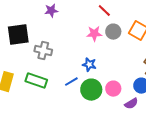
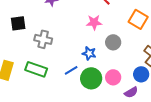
gray circle: (113, 32) -> (113, 42), moved
black square: (18, 35) -> (18, 23), size x0.7

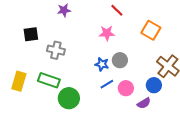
gray circle: (113, 42) -> (120, 60), moved
blue line: (71, 70) -> (107, 84), moved
green circle: (91, 78) -> (69, 98), moved

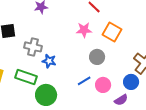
orange square: (151, 30) -> (112, 32), moved
blue star: (102, 64) -> (49, 61), moved

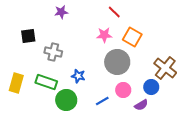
gray circle: (97, 57) -> (117, 62), size x1.6
blue star: (49, 61) -> (78, 76), moved
blue line: (84, 81) -> (102, 101), moved

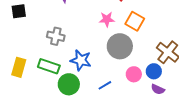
black square: (28, 36) -> (19, 11), moved
blue star: (78, 76) -> (81, 60), size x1.5
pink circle: (123, 90) -> (134, 74), moved
purple semicircle: (141, 105) -> (158, 89), moved, turned 56

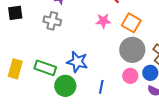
gray cross: (56, 36) -> (52, 21), moved
gray circle: (120, 46) -> (132, 50), moved
blue line: (105, 85) -> (101, 87), turned -48

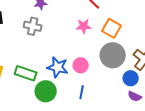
pink circle: (130, 76) -> (81, 65), moved

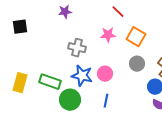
gray cross: (33, 26) -> (77, 48), moved
gray circle: (113, 55) -> (137, 64), size x0.6

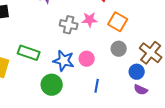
gray cross: (77, 48) -> (69, 25), moved
green rectangle: (50, 82) -> (29, 53), moved
blue line: (106, 101) -> (97, 86), moved

